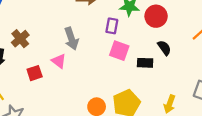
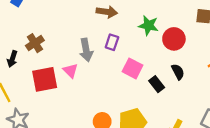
purple rectangle: (112, 26) -> (112, 42), moved
black rectangle: (145, 63) -> (157, 84), turned 42
red square: (35, 73) -> (45, 79), size x1.6

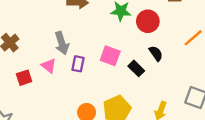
purple rectangle: (112, 42) -> (78, 64), moved
red square: (45, 79) -> (24, 78), size x0.6

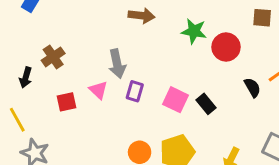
black semicircle: (156, 53) -> (252, 88), moved
pink square: (110, 56) -> (176, 100), moved

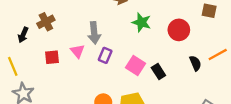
green star: (194, 31) -> (141, 22), moved

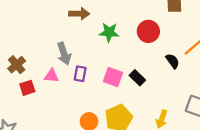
brown cross: (46, 22) -> (17, 65), moved
pink triangle: (77, 51) -> (51, 76), turned -32

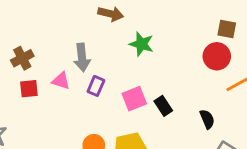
red circle: (148, 31) -> (217, 56), moved
black semicircle: (173, 61) -> (207, 119), moved
pink square: (113, 77) -> (134, 99), turned 36

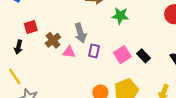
brown cross: (22, 58) -> (53, 40), moved
red square: (29, 89) -> (31, 27), moved

